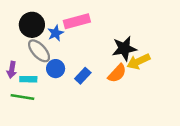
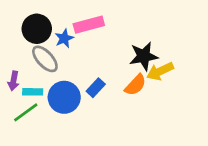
blue circle: (56, 69) -> (64, 97), moved, size x1.5
green line: (22, 97) -> (26, 112), turned -45

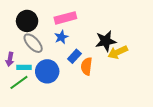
blue star: (64, 38) -> (61, 37), moved
orange semicircle: (135, 85) -> (86, 66), moved, turned 144
blue rectangle: (96, 88) -> (74, 56), moved

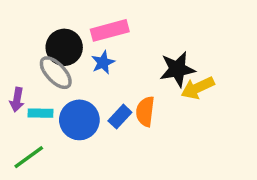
black circle: (27, 21) -> (64, 47), moved
blue rectangle: (74, 56) -> (120, 117), moved
green line: (19, 82) -> (29, 157), moved

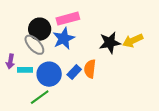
blue star: (103, 63) -> (64, 38), size x1.5
yellow arrow: (198, 88) -> (133, 41), moved
green line: (29, 157) -> (40, 97), moved

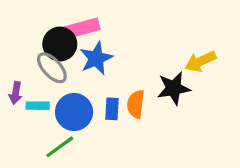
pink rectangle: (68, 19) -> (82, 28), moved
black star: (110, 43) -> (174, 88), moved
blue rectangle: (74, 72) -> (112, 109), turned -40

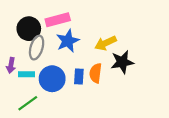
black circle: (60, 44) -> (29, 29), moved
yellow arrow: (200, 61) -> (106, 43), moved
gray ellipse: (52, 68) -> (37, 48), turned 60
green line: (60, 147) -> (28, 103), moved

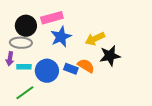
gray ellipse: (37, 48) -> (21, 43), moved, turned 75
orange semicircle: (96, 73) -> (86, 66), turned 114
blue rectangle: (79, 76) -> (71, 69), turned -72

